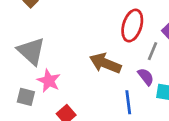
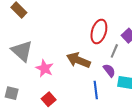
pink star: (49, 81) -> (45, 68), moved
gray square: (26, 97) -> (12, 93), moved

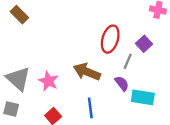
gray triangle: (22, 51) -> (18, 79), moved
blue line: (96, 90) -> (90, 108), moved

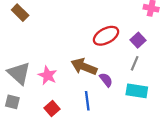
red ellipse: (110, 39) -> (106, 36), turned 45
gray line: (128, 61) -> (135, 63), moved
purple semicircle: (122, 83) -> (106, 80), moved

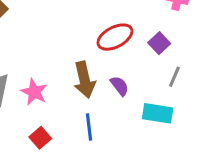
gray line: (135, 63) -> (174, 77), moved
brown arrow: (84, 67) -> (84, 80), turned -125
purple semicircle: (106, 80) -> (120, 86), moved

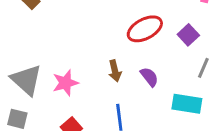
brown arrow: (84, 80) -> (115, 71), size x0.6
pink star: (34, 92) -> (65, 83), turned 30

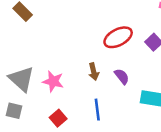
pink star: (65, 83) -> (53, 81), turned 30

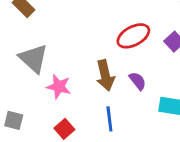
brown arrow: (94, 72) -> (105, 75), size x1.5
gray triangle: (21, 79) -> (33, 58), moved

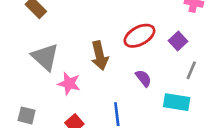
brown arrow: (105, 75) -> (100, 56), moved

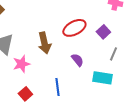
pink star: (69, 84) -> (21, 64), turned -30

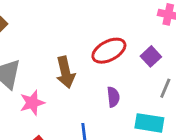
purple semicircle: (77, 60) -> (113, 97), turned 32

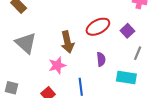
pink star: (32, 103) -> (57, 65), moved

